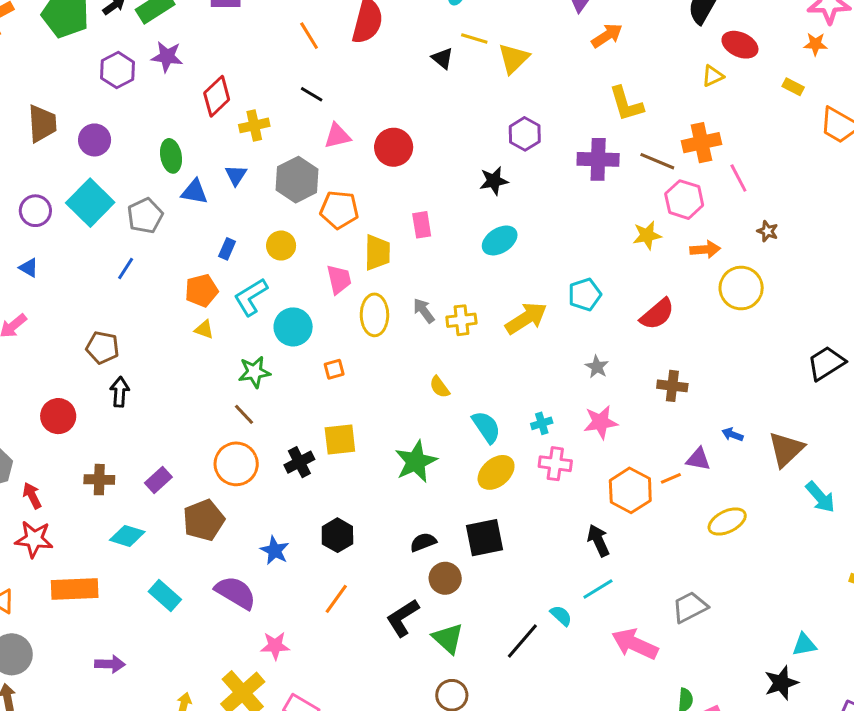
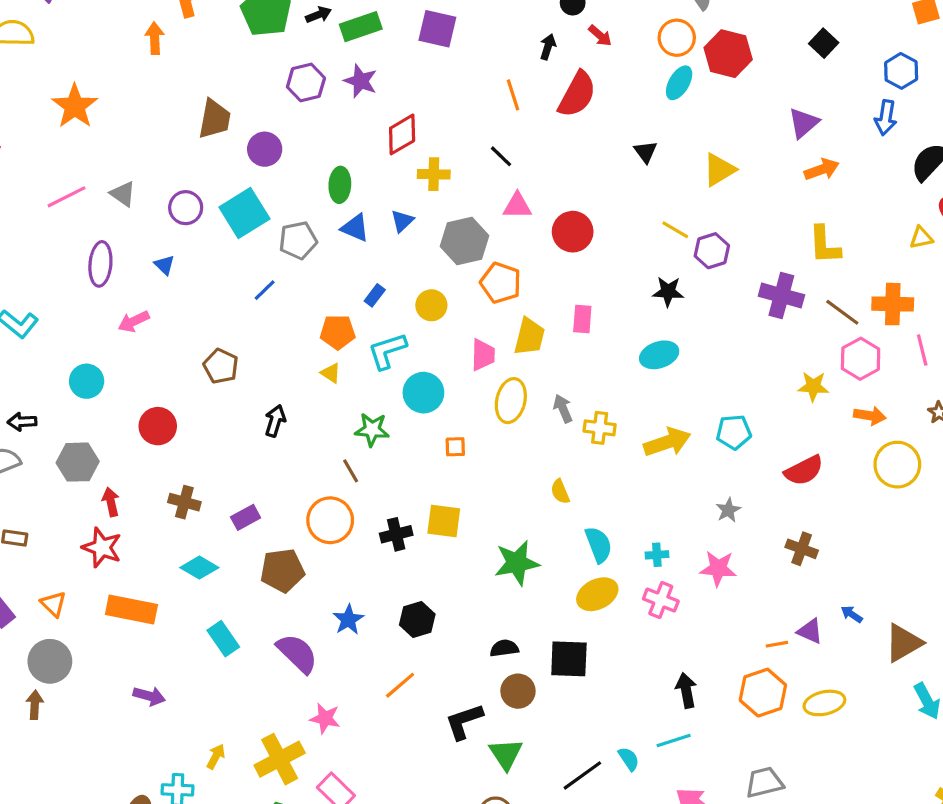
yellow line: (474, 39) -> (675, 230), moved
black arrow: (120, 392) -> (275, 421), moved
orange hexagon: (630, 490) -> (763, 693), moved

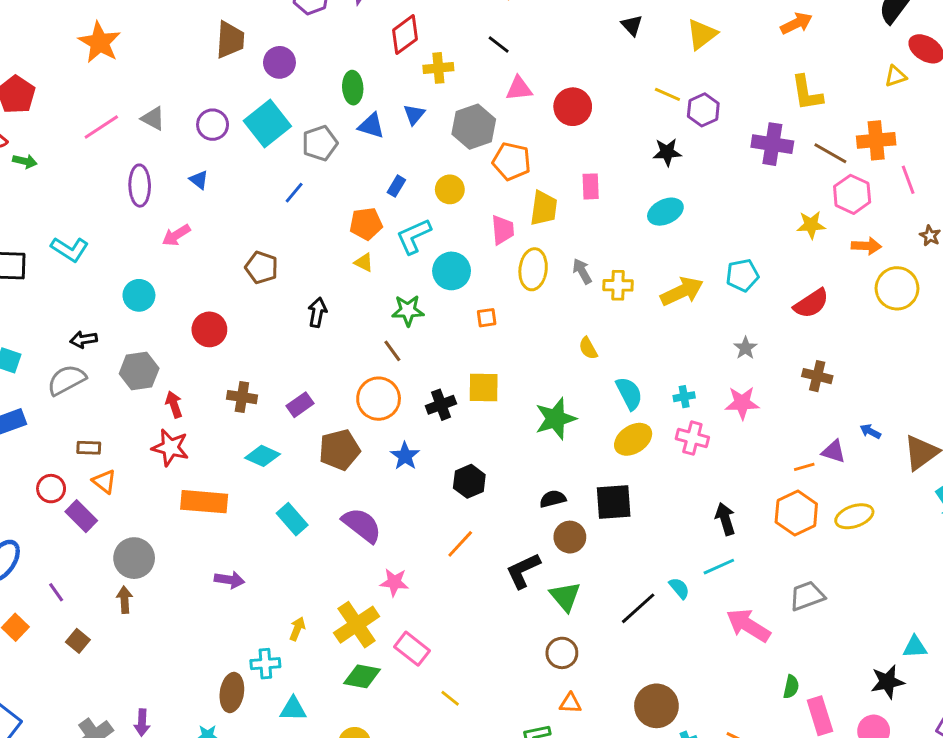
orange triangle: (53, 604) -> (104, 482), moved
blue star: (348, 620) -> (405, 456), moved

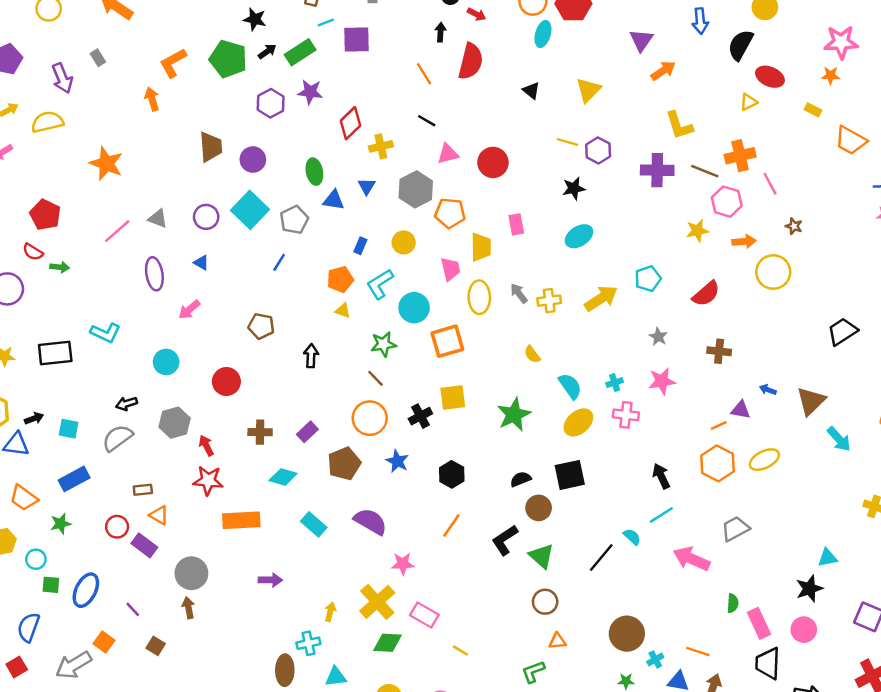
orange square: (487, 318) -> (447, 341), size x2.0

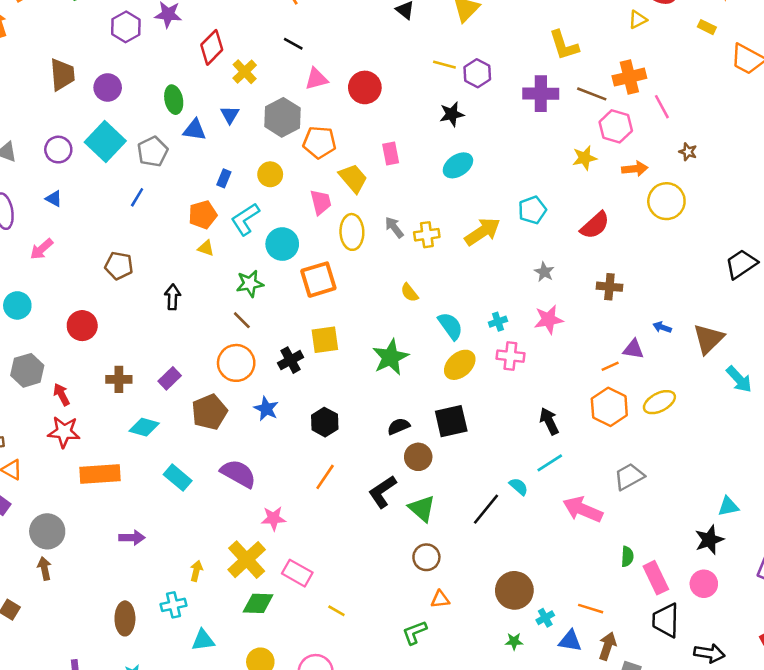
yellow cross: (381, 146) -> (245, 72), turned -30
yellow trapezoid: (481, 247) -> (353, 178), turned -40
brown ellipse: (285, 670) -> (125, 618), moved

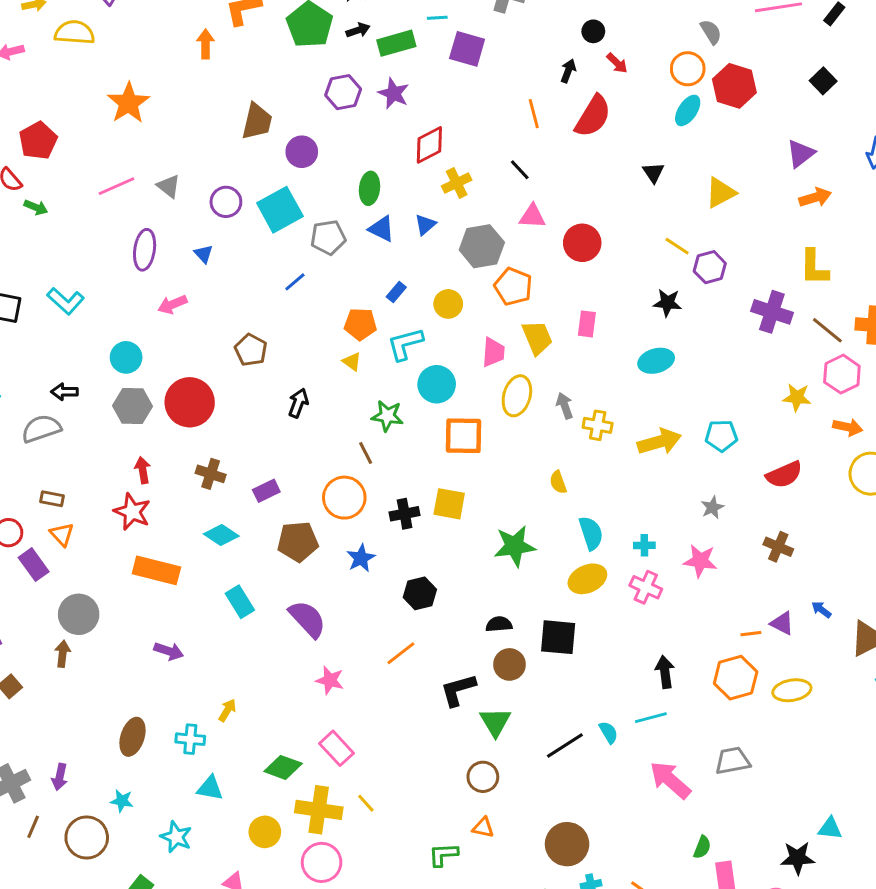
red circle: (82, 326) -> (190, 402), size x1.4
gray hexagon: (27, 370) -> (132, 406), moved
yellow cross: (247, 560) -> (319, 810), moved, turned 33

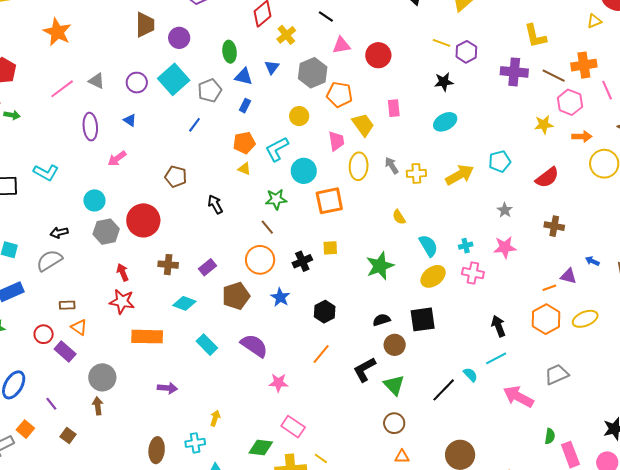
blue rectangle: (396, 292) -> (245, 106), moved
black arrow: (298, 403) -> (215, 204), turned -36
yellow square: (449, 504) -> (330, 248), size x0.7

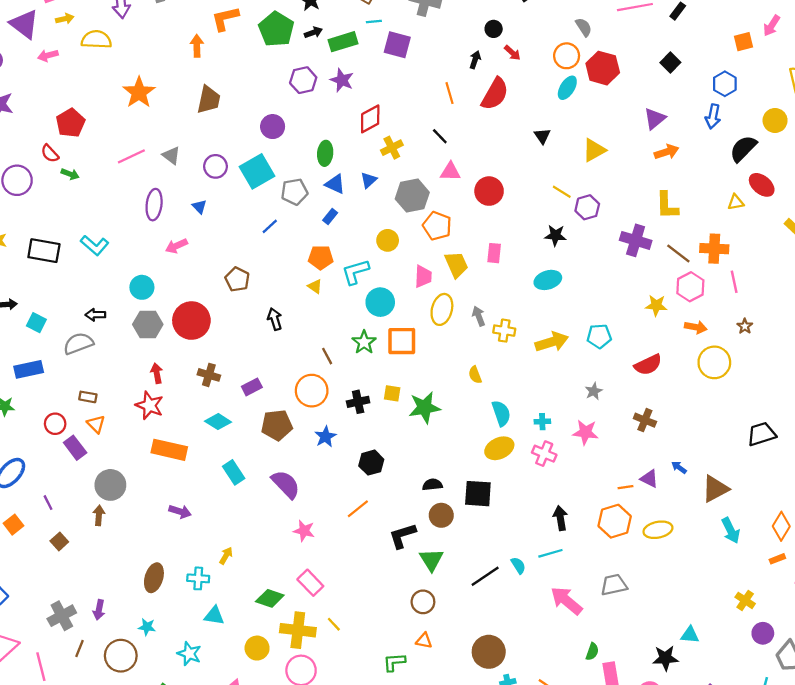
brown trapezoid: (145, 25) -> (209, 100), moved
green star: (276, 199) -> (364, 342), moved, turned 30
green star: (380, 266) -> (425, 407), moved

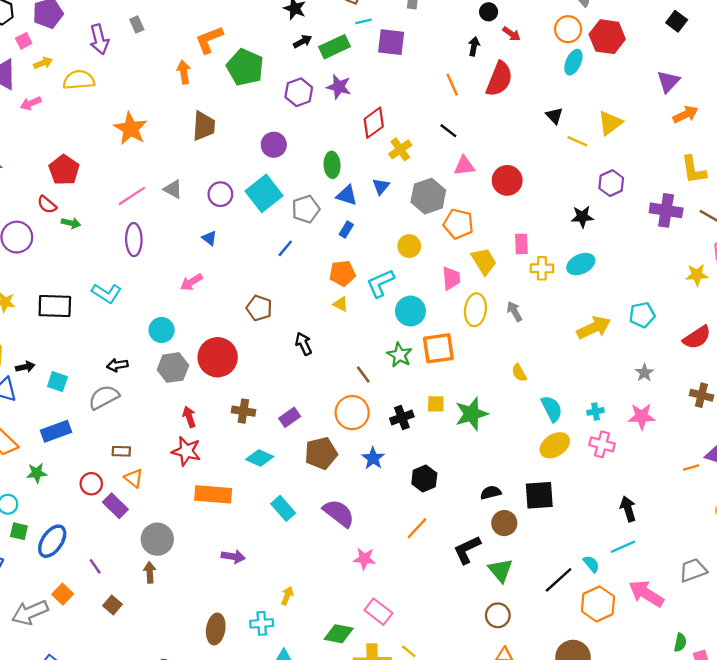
green pentagon: (276, 29) -> (245, 67), moved
yellow line: (562, 192) -> (577, 141), moved
purple ellipse: (154, 205) -> (134, 240), moved
yellow cross: (504, 331) -> (542, 268), moved
orange hexagon: (615, 521) -> (598, 604), moved

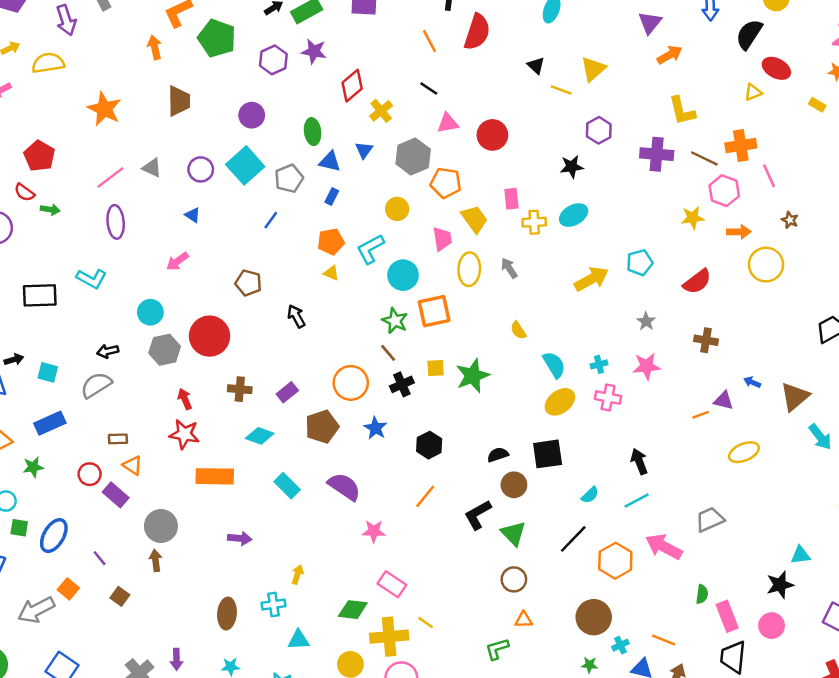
brown line: (363, 375) -> (388, 353), moved
cyan semicircle: (591, 564) -> (590, 495), moved, turned 90

